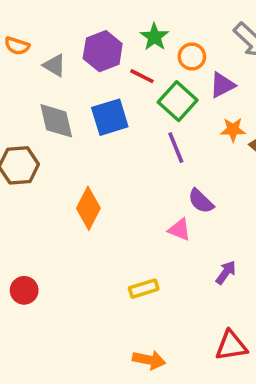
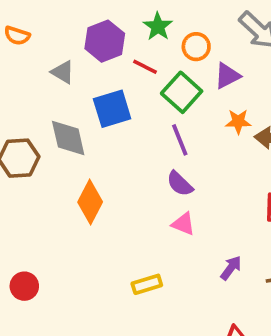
gray triangle: (54, 65) -> (63, 72), moved
gray diamond: (56, 121) -> (68, 138), moved
purple semicircle: (201, 201) -> (180, 184), moved

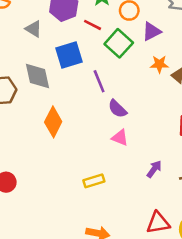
purple line: (180, 140) -> (99, 81), moved

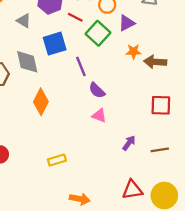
yellow rectangle: (94, 181) -> (57, 160), moved

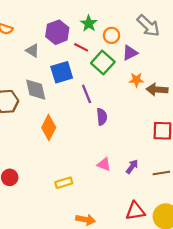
purple semicircle: (97, 90) -> (102, 117), turned -140
pink triangle: (99, 116) -> (104, 164), moved

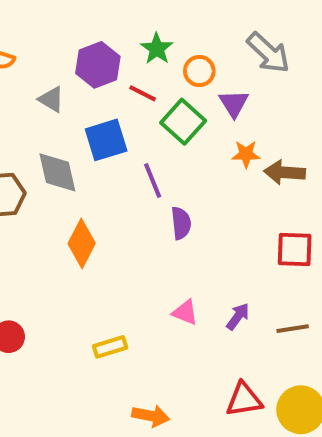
purple triangle: (130, 53) -> (234, 103), turned -35

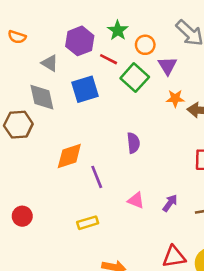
gray diamond: (57, 172) -> (42, 97), moved
purple line: (153, 181) -> (97, 177), moved
orange diamond: (82, 243) -> (69, 156), turned 44

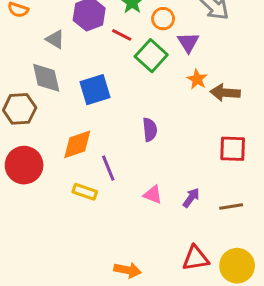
blue square: (85, 89) -> (95, 90), moved
orange star: (175, 98) -> (197, 79), turned 30
red circle: (22, 216) -> (24, 165), moved, size x1.6
yellow rectangle: (88, 223) -> (85, 192), moved, turned 36

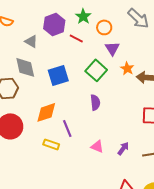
purple triangle: (188, 42) -> (112, 48), moved
green square: (151, 56) -> (96, 70), moved

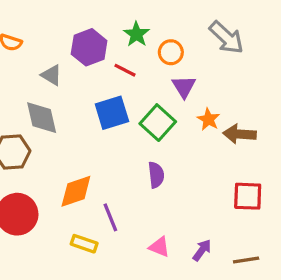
blue square: (58, 75) -> (112, 113), moved

